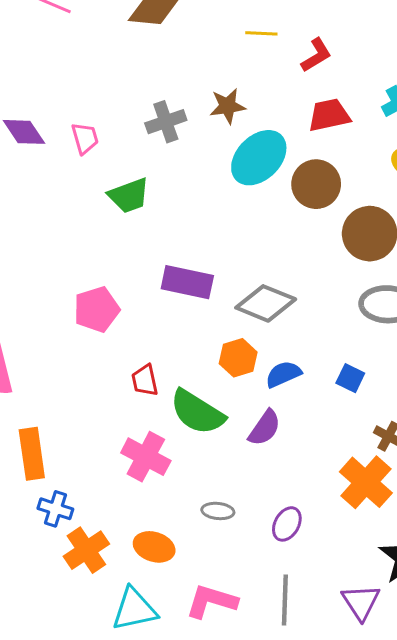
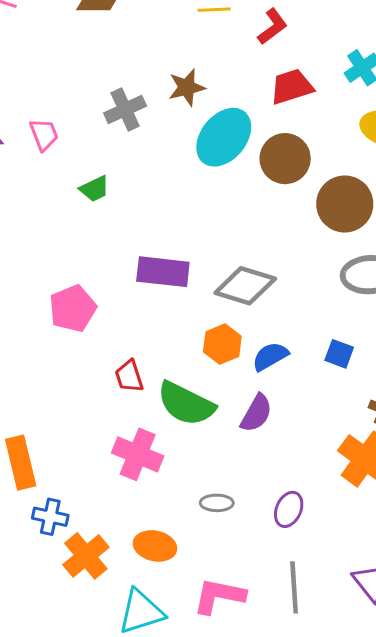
green trapezoid: (129, 196) -> (95, 189), size x0.7

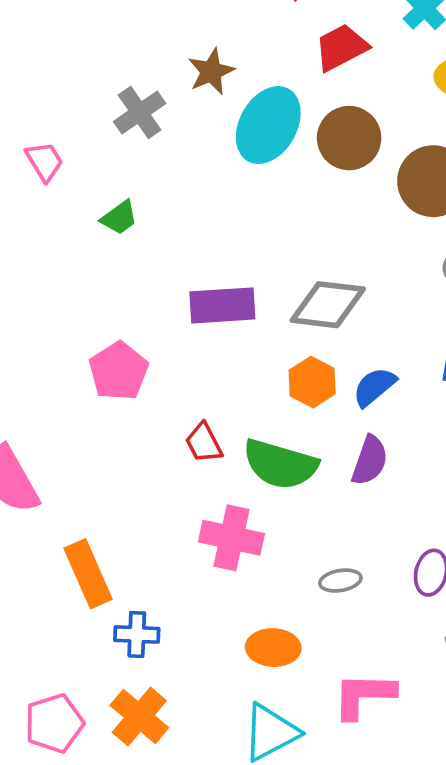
orange cross: (86, 556) -> (139, 716), moved

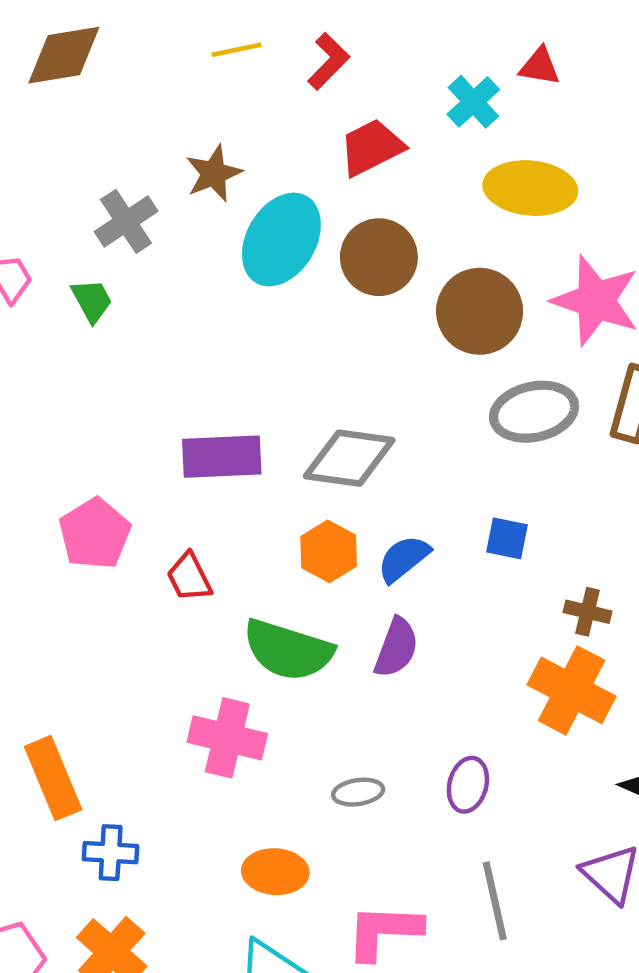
green trapezoid: (119, 218) -> (92, 301), moved, turned -84
red trapezoid: (204, 443) -> (189, 577), moved

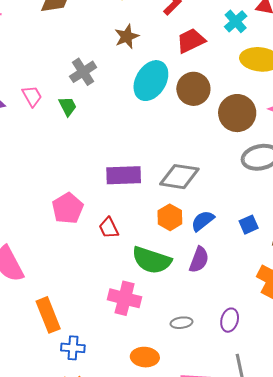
brown star: (214, 173) -> (127, 37), moved
blue square: (507, 538) -> (249, 225), moved, turned -36

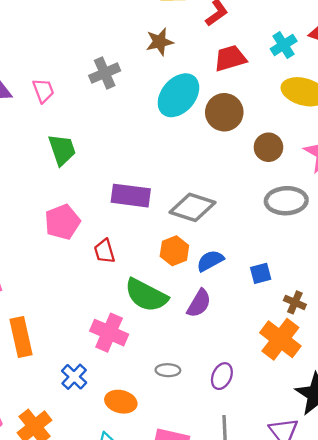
green trapezoid: (68, 106) -> (62, 150), moved, size x1.4
brown circle: (237, 113) -> (268, 147), size x0.7
blue cross: (73, 348) -> (74, 377), moved, turned 30

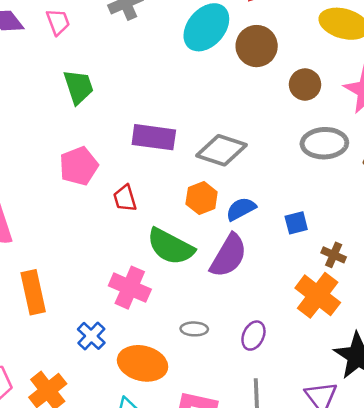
purple semicircle: (199, 303) -> (228, 256), size x1.4
orange ellipse: (121, 402) -> (143, 363), size x1.4

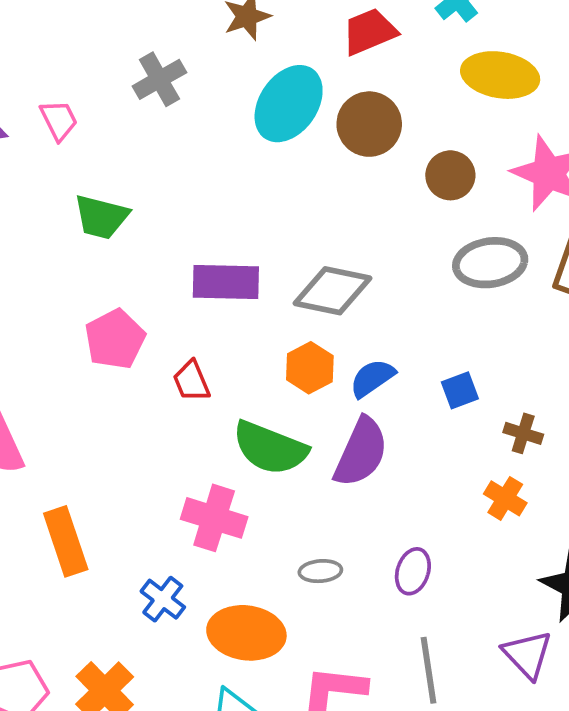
green trapezoid: (78, 87) -> (101, 217), turned 129
orange cross: (318, 295) -> (505, 498), size x0.6

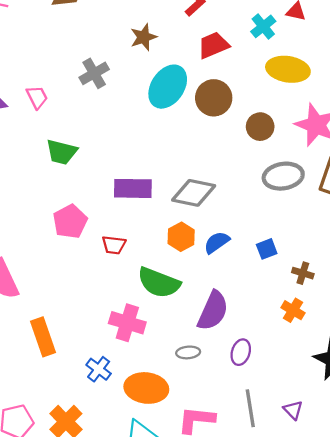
red trapezoid: (191, 381) -> (114, 245), turned -60
purple semicircle: (361, 452) -> (213, 311), moved
purple triangle: (527, 655) -> (293, 410), moved, size x0.7

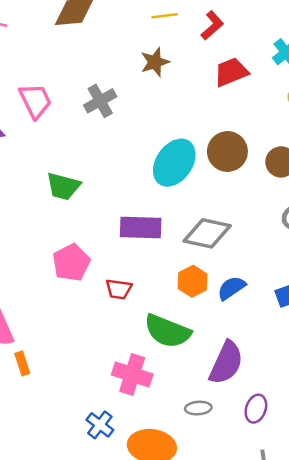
cyan ellipse: (168, 87) -> (174, 163), moved
pink trapezoid: (37, 97) -> (35, 101), moved, size x1.4
brown circle: (214, 98) -> (227, 152), moved
orange rectangle: (43, 337) -> (22, 363), moved, size x0.6

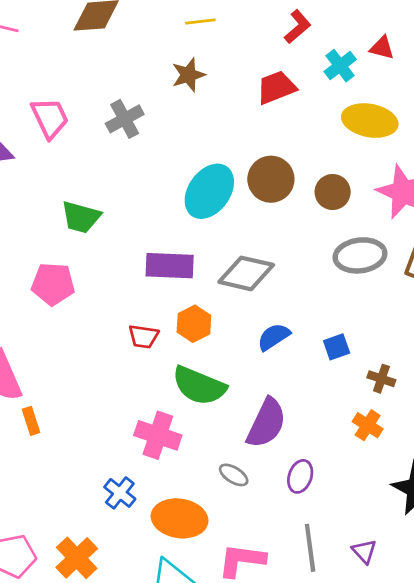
red L-shape: (212, 25) -> (298, 27), moved
pink pentagon: (71, 263) -> (53, 284), moved, turned 30
orange hexagon: (193, 281) -> (194, 324), moved
gray ellipse: (198, 408) -> (234, 475), turned 35

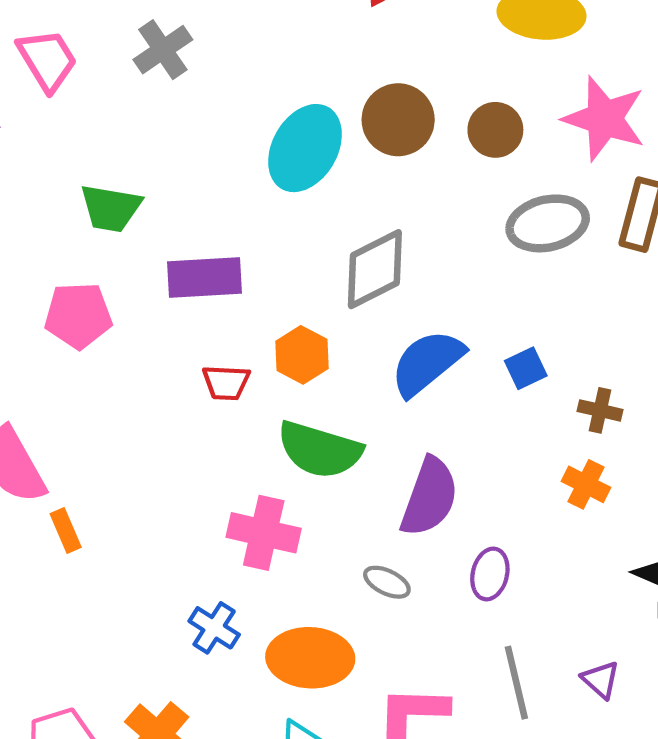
purple rectangle: (170, 266) -> (205, 277), moved
gray diamond: (246, 273) -> (375, 269), turned -34
blue semicircle: (274, 337) -> (427, 363), size x1.5

